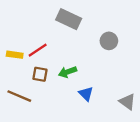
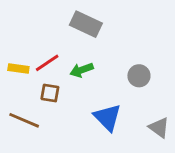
gray circle: (109, 41) -> (139, 76), moved
green arrow: (68, 72) -> (82, 70), moved
blue triangle: (86, 94) -> (107, 117), size x1.5

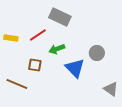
red line: (47, 63) -> (38, 35), moved
yellow rectangle: (18, 69) -> (11, 38), moved
blue triangle: (107, 117) -> (75, 68), moved

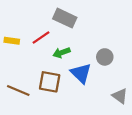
brown square: (35, 65) -> (50, 82), moved, size x1.5

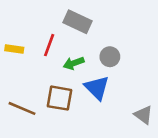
red line: (41, 37) -> (49, 45), turned -36
gray circle: (105, 57) -> (110, 57), moved

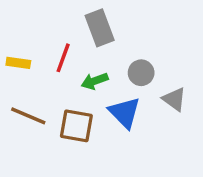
gray rectangle: (78, 22) -> (100, 28), turned 44
brown line: (22, 108) -> (28, 116), moved
gray triangle: (143, 115) -> (174, 99), moved

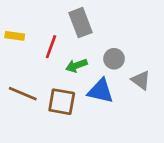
yellow rectangle: (18, 63) -> (15, 36), moved
blue triangle: (125, 113) -> (101, 91), turned -32

